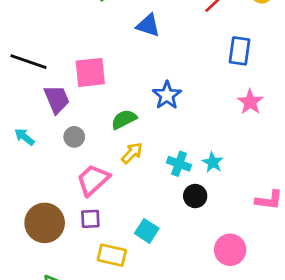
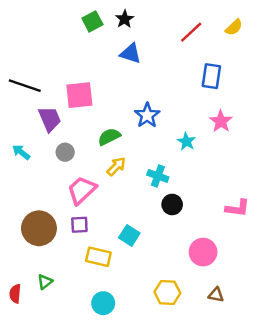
cyan star: (213, 162) -> (186, 141), moved

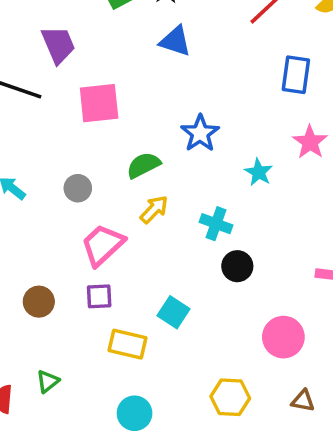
purple trapezoid: (50, 119) -> (58, 45), moved
brown circle: (39, 228) -> (39, 302), size x0.6

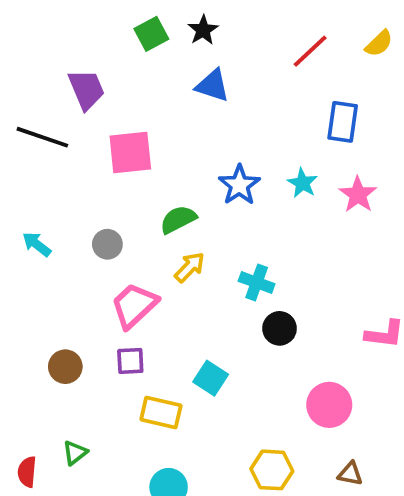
cyan star: (259, 172) -> (302, 183), moved

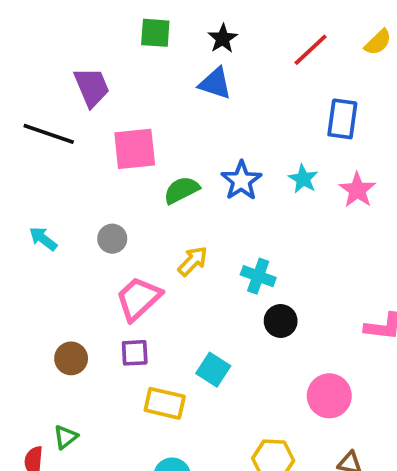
black star: (203, 30) -> (223, 38), moved
green square: (151, 34) -> (155, 33), turned 32
green semicircle: (178, 219) -> (181, 190), moved
green triangle: (75, 453) -> (65, 437), moved

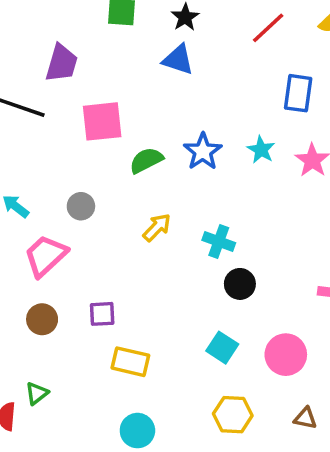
purple trapezoid: (92, 87) -> (62, 63), turned 39
pink trapezoid: (138, 299) -> (46, 256), moved
cyan square: (213, 370) -> (222, 348), moved

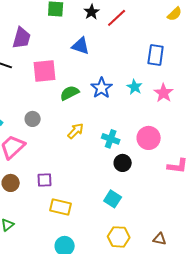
red line: (268, 28) -> (117, 18), moved
blue triangle: (178, 60) -> (81, 46), moved
pink circle: (286, 355) -> (149, 138), moved

